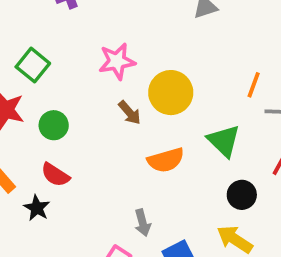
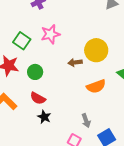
pink star: (117, 61) -> (50, 34), moved
brown arrow: (130, 113) -> (75, 62), turned 128
black star: (37, 208) -> (44, 117), moved

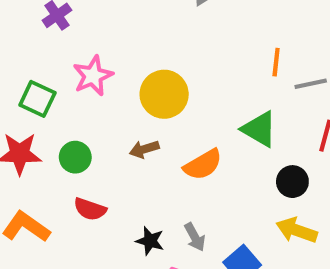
yellow circle: (96, 50) -> (164, 94), moved
brown arrow: (75, 62) -> (144, 149), moved
black star: (44, 117) -> (150, 241), moved

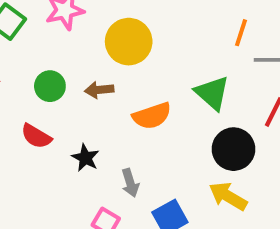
green circle: (75, 157) -> (50, 86), moved
black circle: (292, 182) -> (233, 149), size x1.4
black star: (150, 241) -> (85, 158), moved

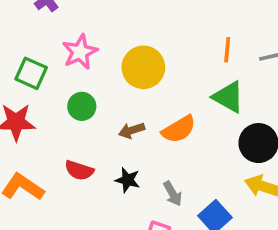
orange line: (241, 33) -> (227, 50), moved
green circle: (50, 86) -> (82, 106), moved
brown arrow: (99, 90) -> (132, 130), moved

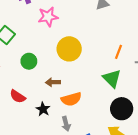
pink star: (80, 52) -> (48, 17), moved
orange semicircle: (179, 129) -> (71, 99), moved

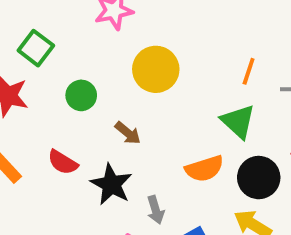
brown arrow: (53, 82) -> (128, 133), turned -136
orange semicircle: (71, 99) -> (204, 169), moved
black star: (43, 109) -> (111, 184), size x1.5

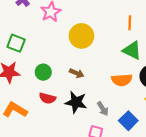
green circle: (81, 95) -> (43, 72), moved
orange semicircle: (204, 169) -> (122, 80), turned 30

